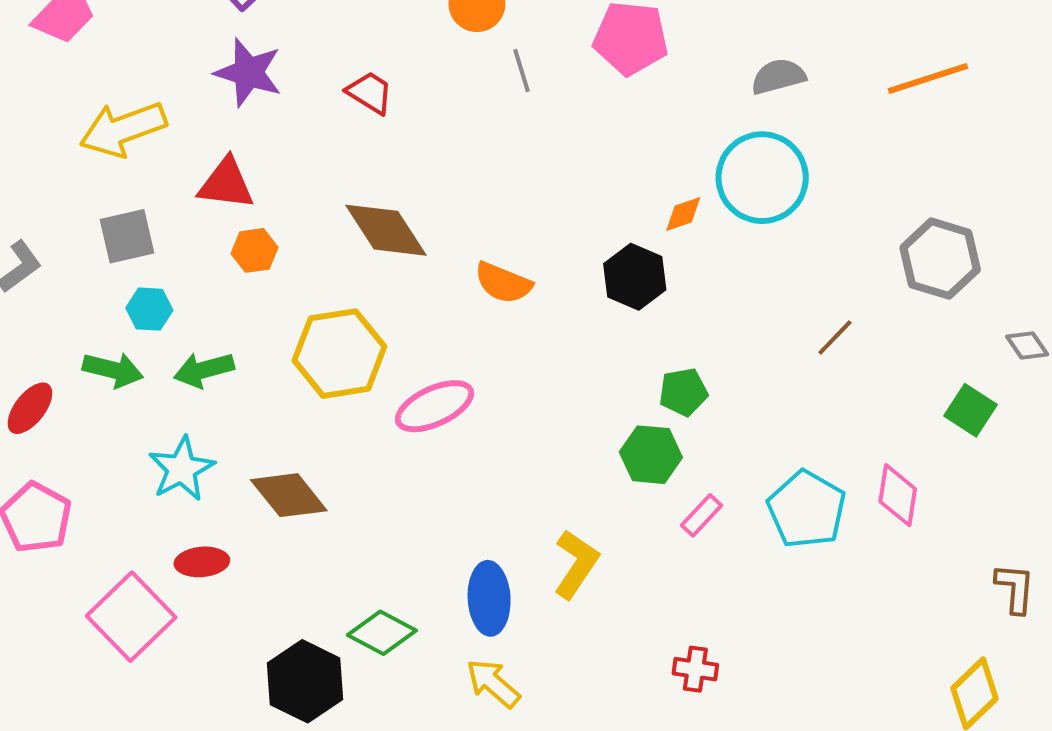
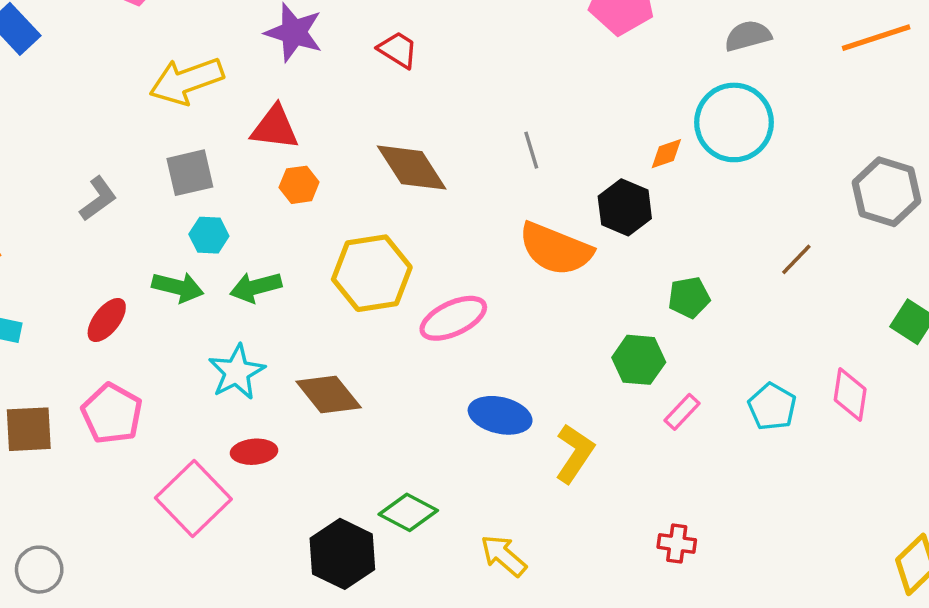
gray line: (521, 70) -> (531, 150), moved
orange semicircle: (503, 283) -> (556, 249), moved, size x1.5
green pentagon: (683, 392) -> (689, 297), moved
cyan pentagon: (807, 509) -> (772, 407), size x0.7
blue ellipse: (489, 598) -> (500, 415), moved, turned -74

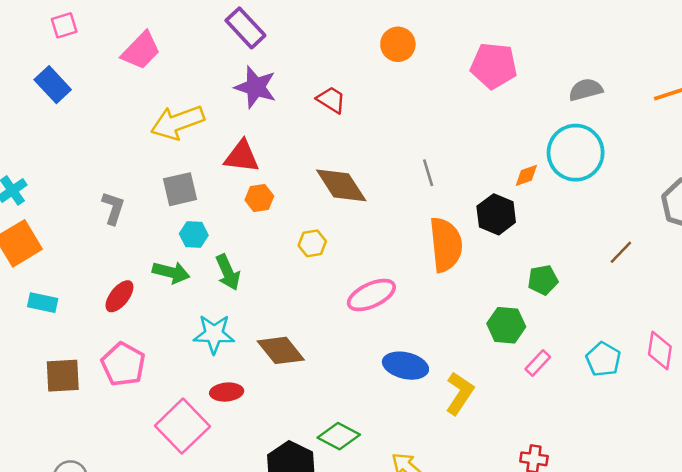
gray L-shape: (98, 199) -> (113, 208), turned -36
orange semicircle: (556, 249) -> (446, 245), turned -118
yellow hexagon: (372, 273) -> (312, 243), moved, size x0.5
green arrow: (256, 287) -> (228, 272), turned -99
cyan star: (237, 372) -> (214, 334), turned 30

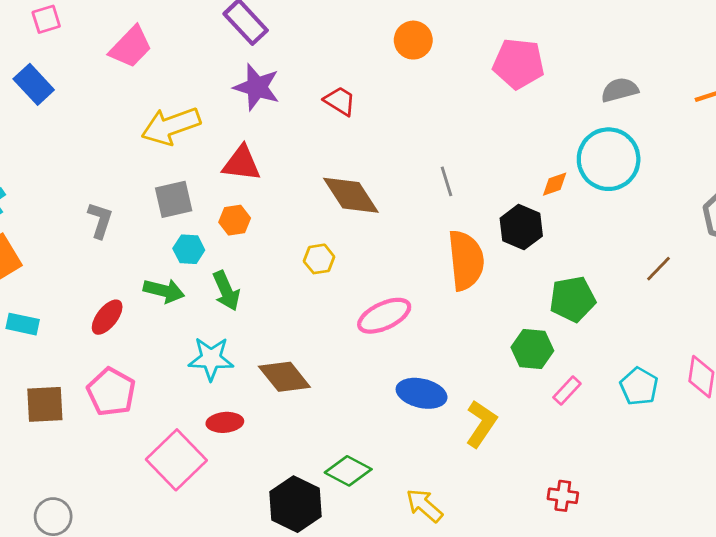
orange hexagon: (259, 198) -> (235, 220), moved
green pentagon: (543, 280) -> (573, 299), size x1.4

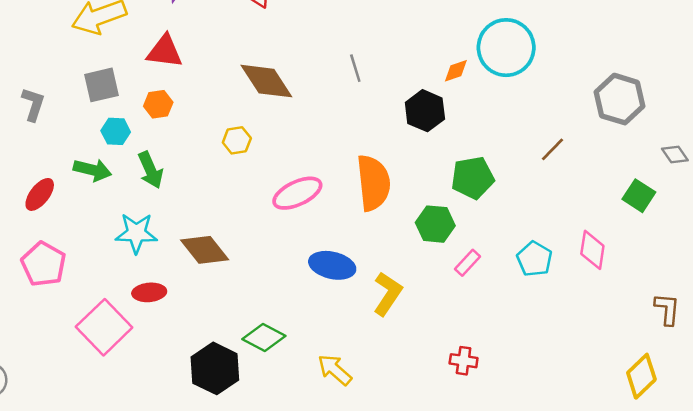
orange semicircle: (466, 260) -> (373, 183), moved

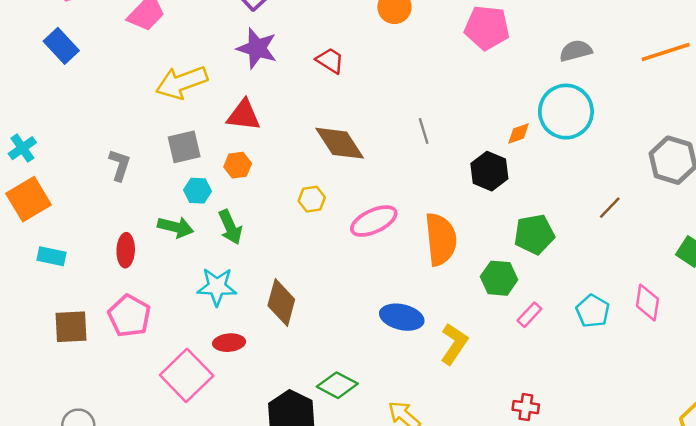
pink ellipse: (297, 193) -> (374, 221), moved
red ellipse: (40, 194) -> (126, 250), turned -36
brown diamond: (205, 250) -> (281, 302), turned 54

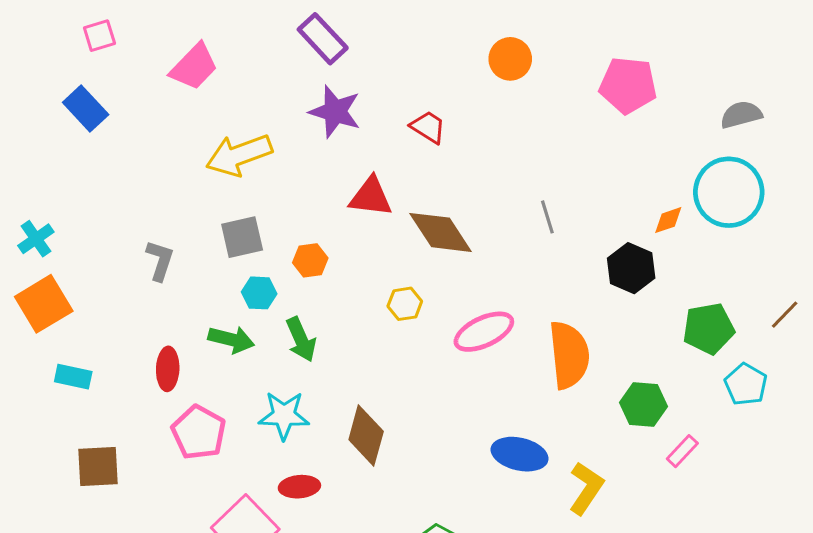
red triangle: (244, 115) -> (371, 197), moved
green pentagon: (534, 234) -> (709, 329), moved
cyan pentagon: (593, 311) -> (746, 384), moved
pink pentagon: (129, 316) -> (199, 432), moved

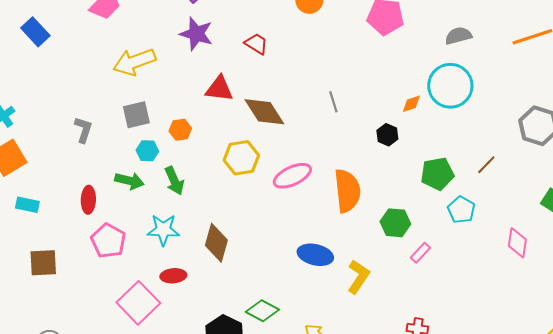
black hexagon: (631, 268) -> (387, 135), size x0.7
yellow hexagon: (405, 304) -> (241, 158), size x1.6

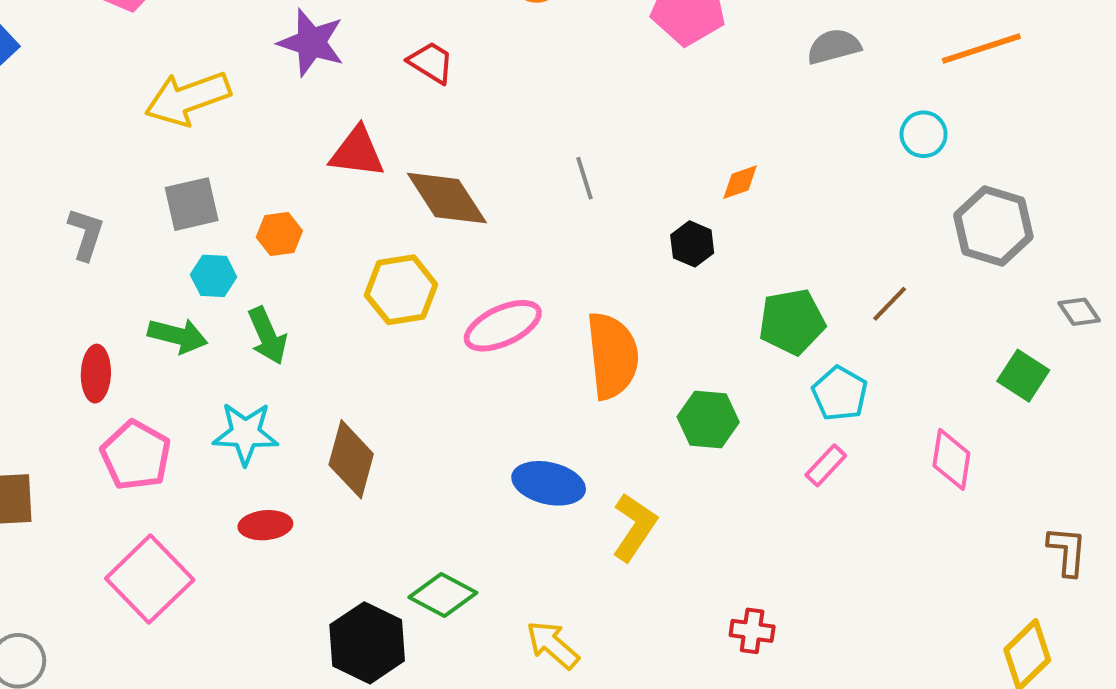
cyan circle: (450, 86) -> (924, 134), moved, size x0.5
pink rectangle: (420, 253) -> (826, 465), moved
pink square: (138, 303) -> (150, 579), moved

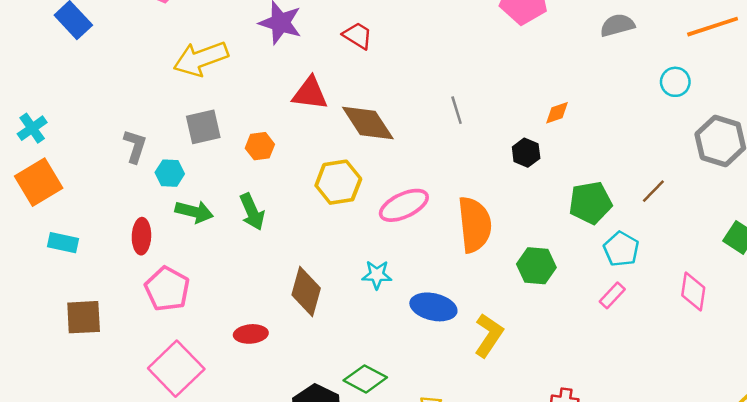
cyan hexagon: (214, 276) -> (170, 173), moved
cyan star: (245, 433) -> (377, 275), moved, size x0.7

